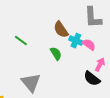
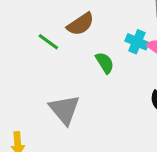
brown semicircle: (61, 30) -> (81, 24), moved, turned -90

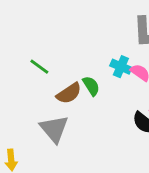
brown semicircle: (81, 24) -> (69, 93), moved

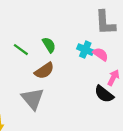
green semicircle: (91, 86) -> (49, 45), moved

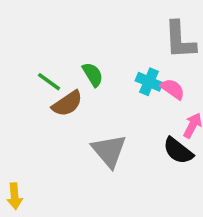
brown semicircle: (44, 71) -> (67, 104), moved
gray triangle: (33, 99) -> (109, 151), moved

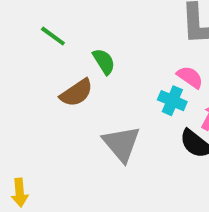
green line: (49, 82) -> (53, 36), moved
cyan cross: (149, 82) -> (172, 101), moved

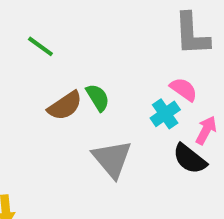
green semicircle: (104, 62) -> (98, 98), moved
cyan cross: (172, 101) -> (165, 114), turned 32

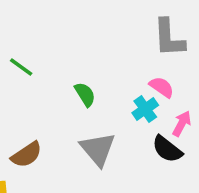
green line: (40, 46) -> (21, 67), moved
brown semicircle: (65, 106) -> (27, 155), moved

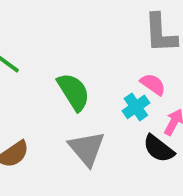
green semicircle: (85, 94) -> (74, 92), size x1.5

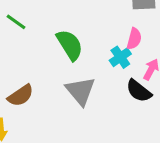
pink semicircle: (153, 84) -> (134, 39), turned 70

